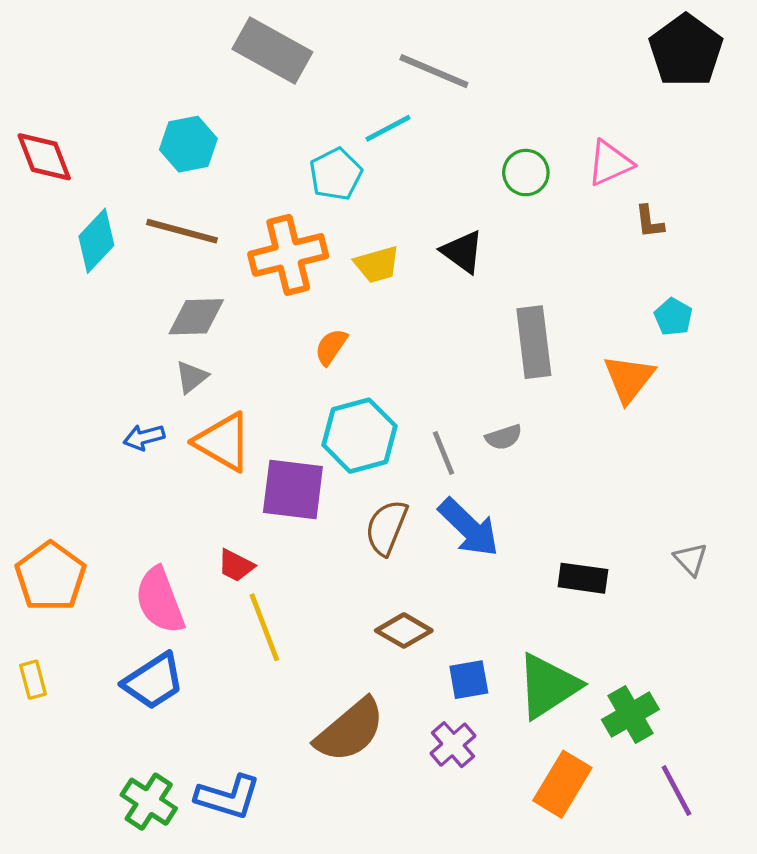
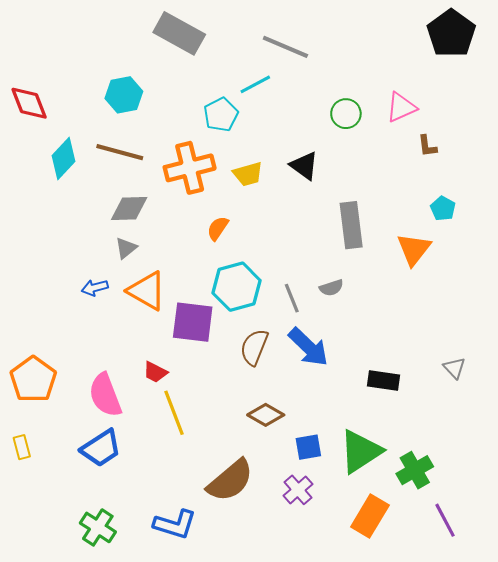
blue L-shape: (228, 797) -> (175, 524), moved

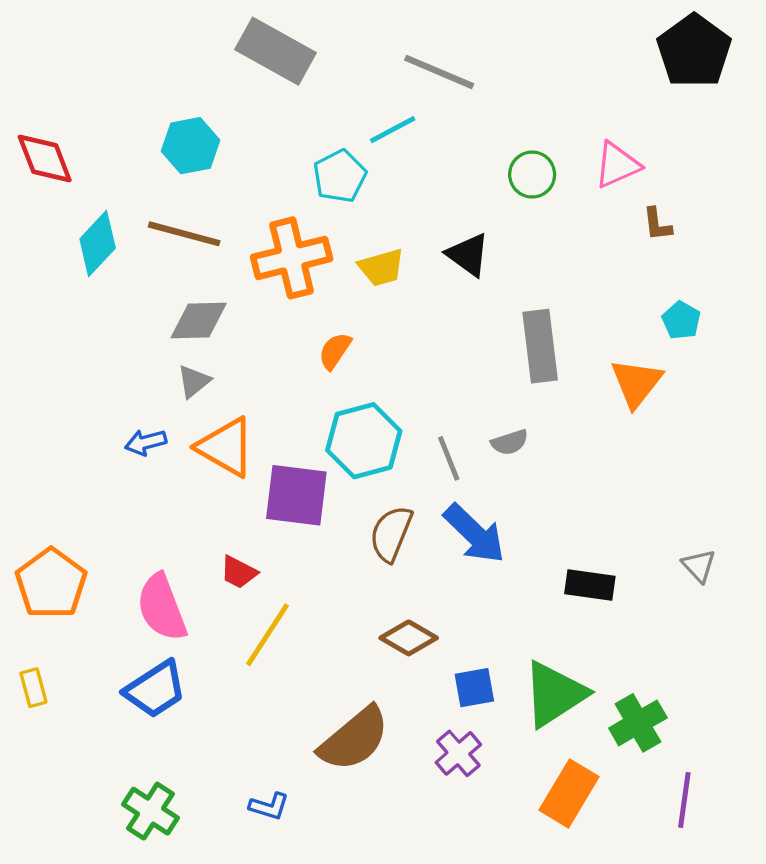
yellow line: (174, 413) -> (268, 635), turned 54
purple line: (445, 520) -> (684, 800), turned 36
blue L-shape: (175, 524) -> (269, 806), size x0.6

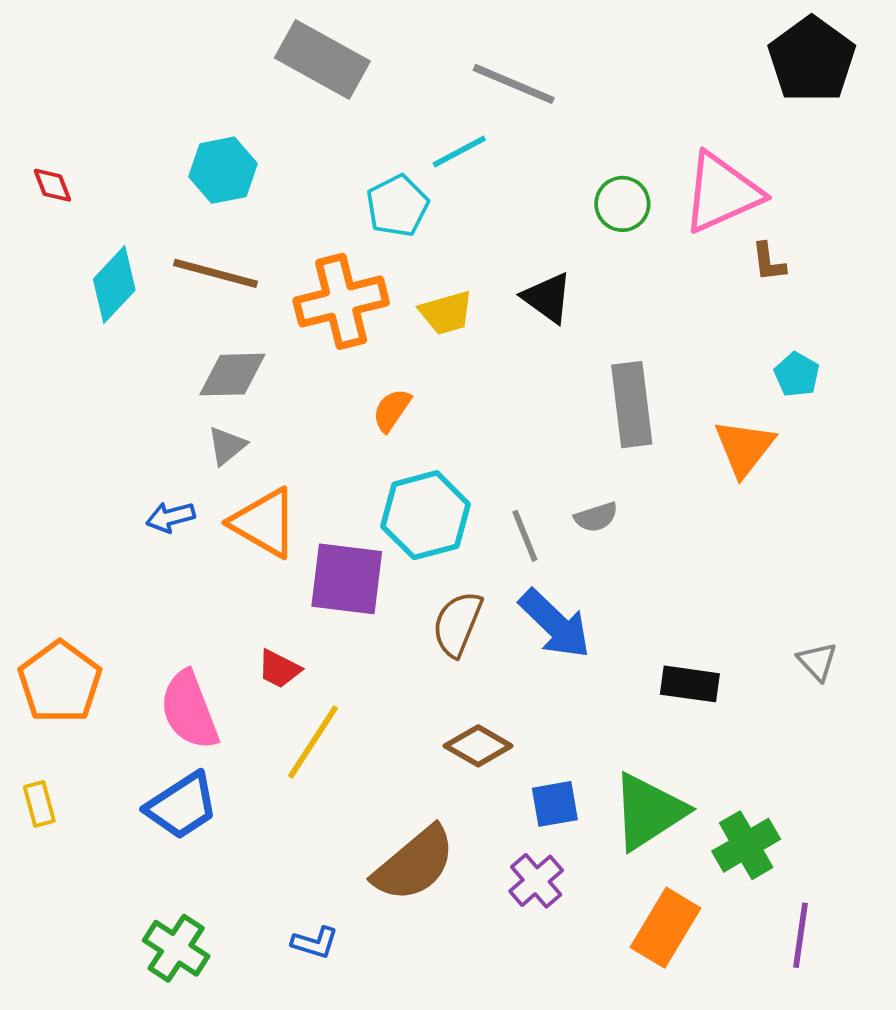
red diamond: (45, 158) -> (52, 185), size x0.6
pink triangle: (617, 165) -> (722, 193), size x1.5

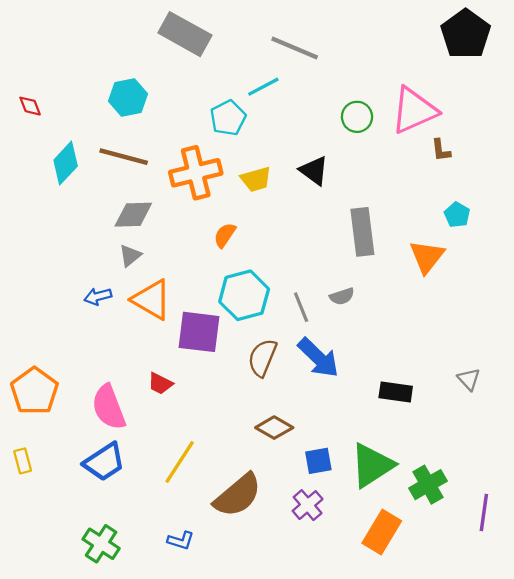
yellow line: (313, 742) -> (180, 462), moved
purple line: (800, 935) -> (484, 513), moved

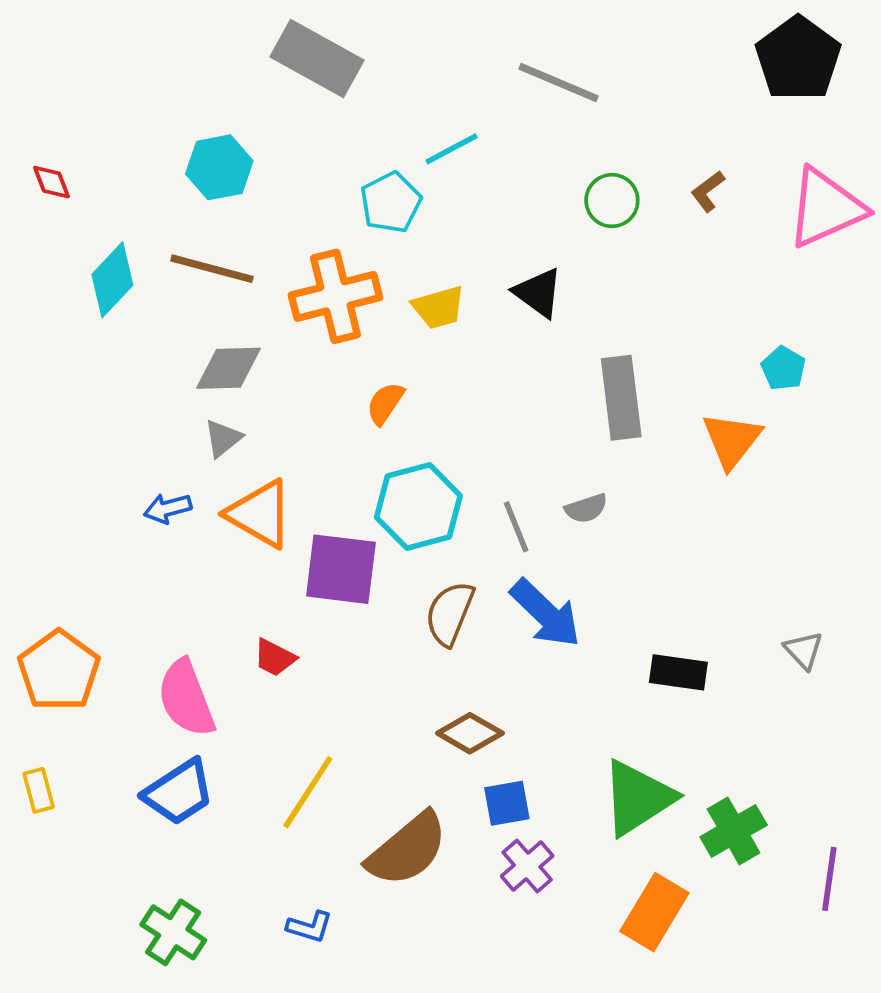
gray line: (295, 48) -> (558, 83), moved
pink triangle: (414, 110) -> (826, 208), moved
brown L-shape: (441, 150) -> (708, 191), moved, turned 60
blue square: (318, 461) -> (507, 803), moved

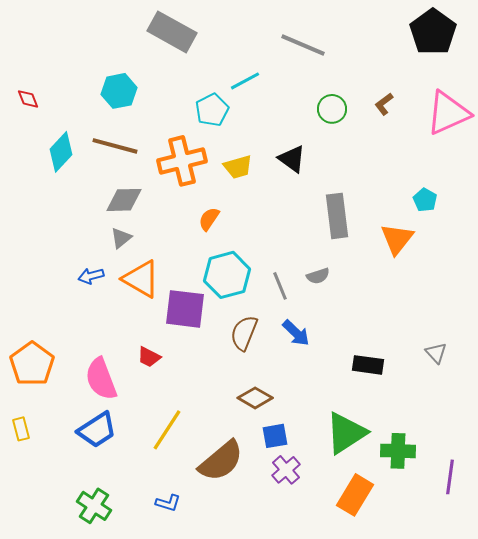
blue arrow: (546, 613) -> (296, 333), size x0.7
green cross: (734, 831) -> (398, 451), turned 32

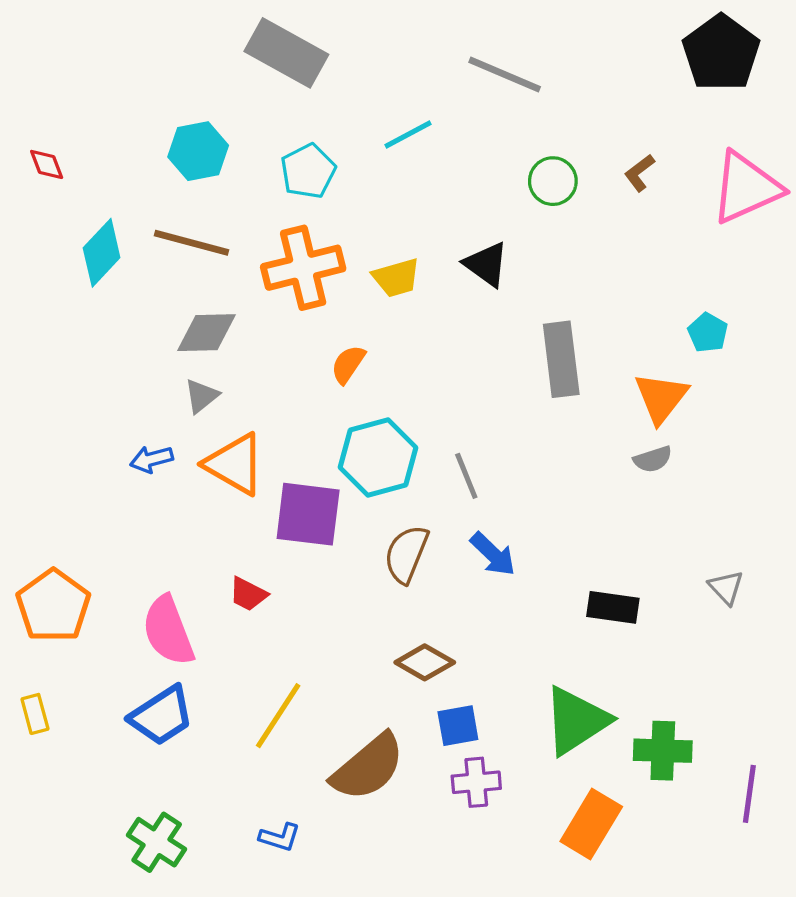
cyan pentagon: (212, 110) -> (308, 171), moved
gray semicircle: (318, 276) -> (653, 459), moved
purple cross: (286, 470) -> (476, 782), turned 36

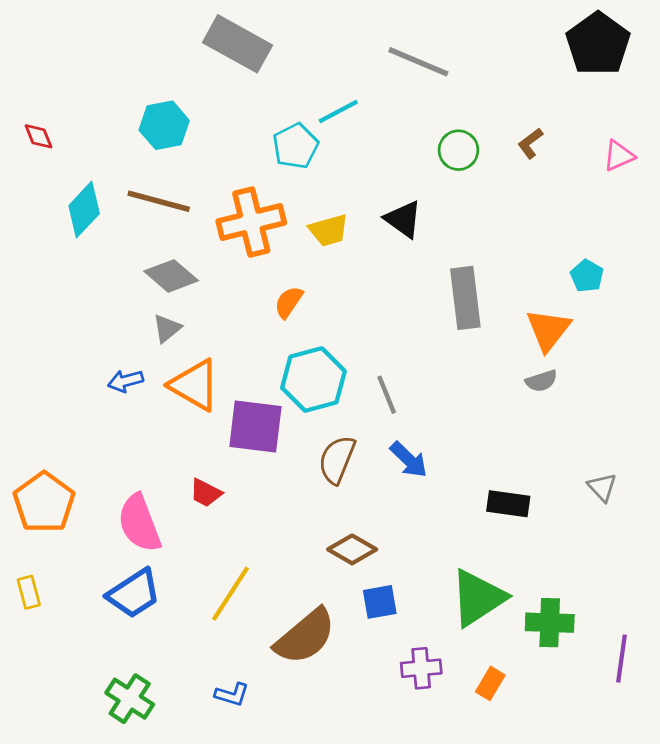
cyan pentagon: (308, 171) -> (295, 146), moved
pink triangle: (746, 188) -> (619, 156), size x0.5
gray diamond: (206, 333) -> (171, 276), turned 42
purple cross: (476, 782) -> (421, 668), moved
orange rectangle: (591, 824) -> (490, 683), size x0.6

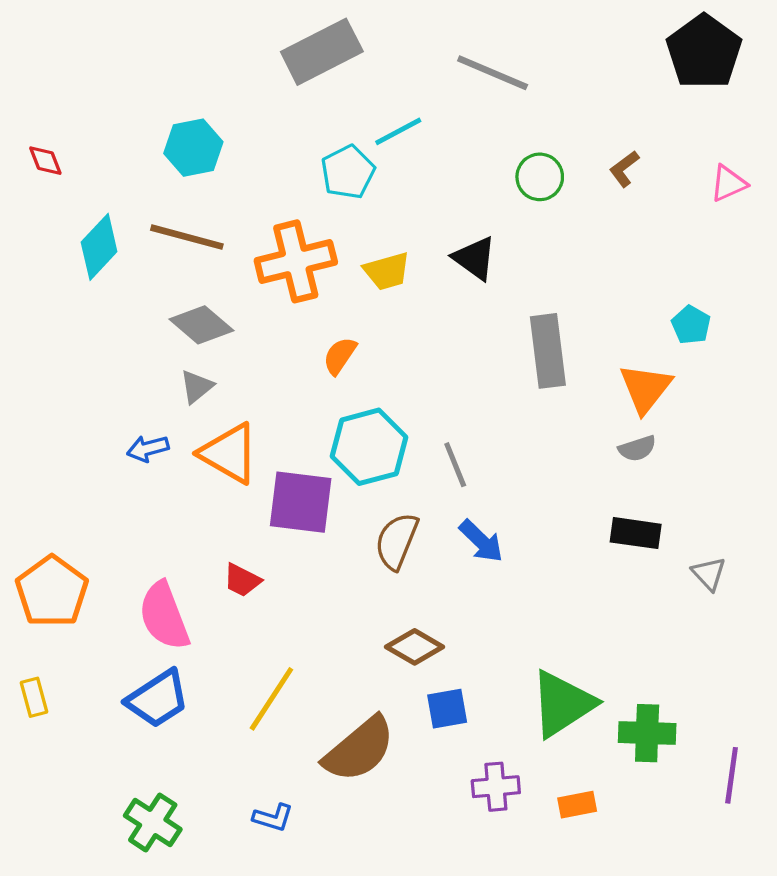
gray rectangle: (237, 44) -> (322, 52), moved, turned -56
black rectangle: (508, 504) -> (636, 533), moved
orange rectangle: (490, 683) -> (577, 805), turned 48

